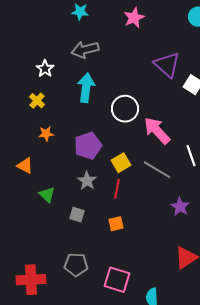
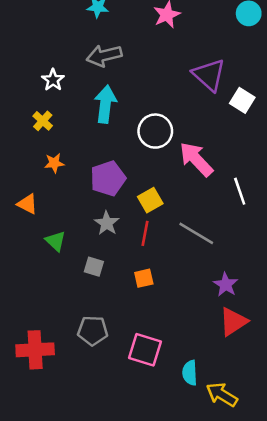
gray line: (157, 170) -> (196, 233), moved
purple star: (180, 207) -> (226, 285), moved

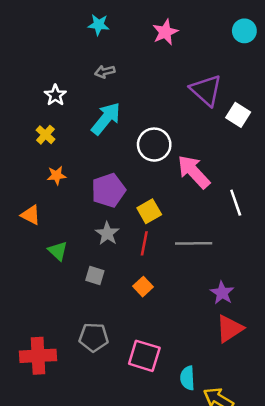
gray arrow: (104, 56) -> (105, 72), size x0.6
cyan arrow: (105, 104) -> (106, 119), turned 32
gray line: (196, 233) -> (194, 243), turned -32
orange square: (144, 278) -> (143, 287), turned -30

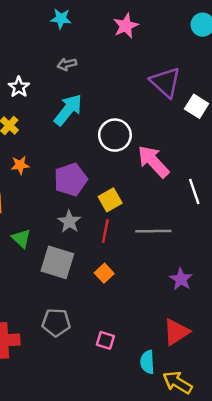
gray square: (95, 275) -> (57, 262), size x1.8
red triangle: (230, 329) -> (176, 332), moved
pink square: (144, 356) -> (105, 340), size x0.6

